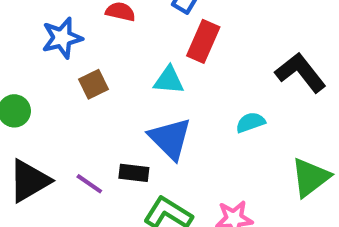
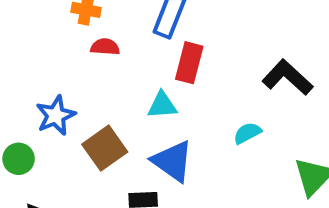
blue star: (62, 38) -> (56, 115), moved
brown square: (94, 84) -> (105, 148), moved, size x1.5

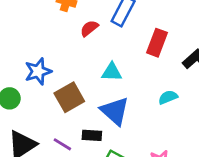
red semicircle: (105, 47) -> (89, 28), moved, turned -48
red rectangle: (189, 63) -> (157, 43), moved

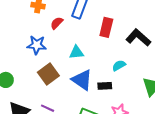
blue star: (38, 71) -> (37, 45), moved, turned 30
black rectangle: (92, 135) -> (105, 86), moved

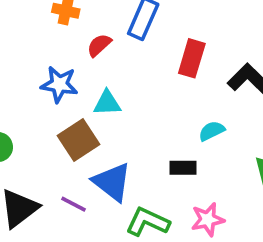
cyan triangle: (77, 52) -> (107, 103), moved
blue triangle: (82, 80) -> (112, 182), moved

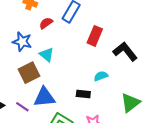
cyan triangle: (107, 103) -> (47, 55), turned 35
blue triangle: (112, 182) -> (44, 97), turned -50

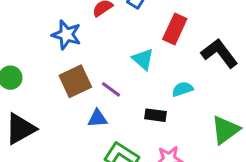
cyan triangle: (47, 55) -> (143, 59), moved
blue triangle: (44, 97) -> (97, 118), size x0.6
purple line: (22, 107) -> (111, 89), moved

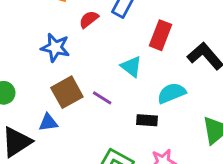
cyan semicircle: (182, 89) -> (172, 93), size x1.4
blue triangle: (97, 118) -> (48, 122), moved

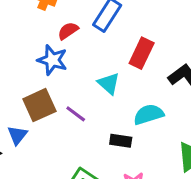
blue star: (55, 48) -> (52, 60), moved
blue triangle: (48, 122) -> (17, 135), turned -48

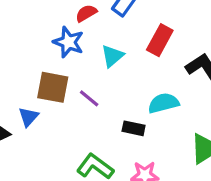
cyan triangle: (109, 83) -> (112, 56), moved, turned 35
brown square: (39, 105) -> (53, 87), turned 32

